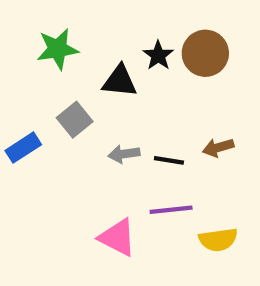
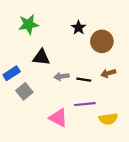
brown circle: (205, 53) -> (102, 41), moved
black triangle: (120, 81) -> (41, 57), moved
gray square: (75, 120) -> (24, 91), moved

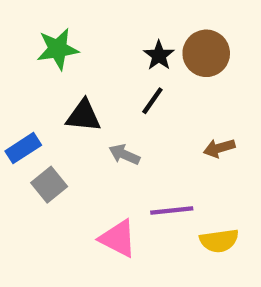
brown circle: (102, 41) -> (206, 53), moved
gray arrow: (61, 76) -> (124, 155), turned 32
black line: (84, 80) -> (152, 101), moved, turned -64

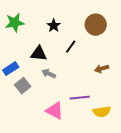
green star: (58, 49) -> (15, 23), moved
black star: (159, 55) -> (54, 26), moved
gray arrow: (124, 155) -> (49, 74), moved

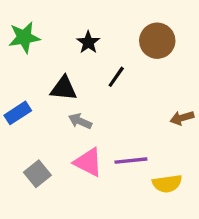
brown arrow: (102, 69) -> (182, 118), moved
gray square: (23, 86) -> (37, 174), moved
pink triangle: (55, 111) -> (88, 162), moved

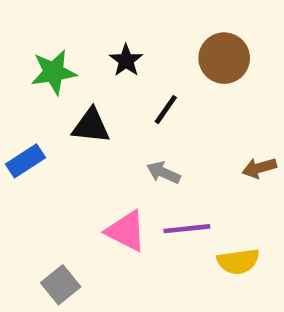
green star: (24, 37) -> (54, 72), moved
gray arrow: (80, 121) -> (163, 173), moved
gray square: (37, 174) -> (61, 285), moved

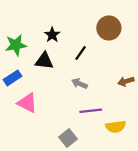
black star: (126, 60) -> (52, 35), moved
green star: (54, 72) -> (16, 45), moved
pink triangle: (126, 231) -> (27, 103), moved
gray square: (61, 285) -> (68, 138), moved

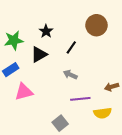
black triangle: (44, 61) -> (39, 54), turned -36
brown arrow: (126, 81) -> (112, 87), moved
pink triangle: (27, 103) -> (24, 92), turned -42

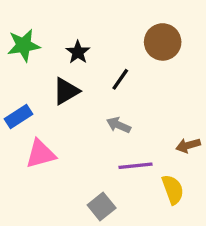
green star: (14, 40) -> (24, 45), moved
yellow semicircle: (103, 113) -> (173, 189), turned -102

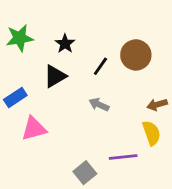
brown circle: (163, 42) -> (136, 55), moved
brown arrow: (188, 145) -> (157, 105), moved
purple line: (136, 166) -> (123, 157), moved
yellow semicircle: (173, 189) -> (151, 133), moved

